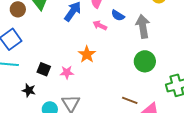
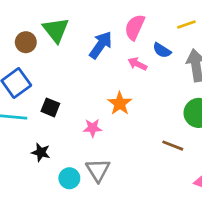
black square: (44, 69) -> (50, 107), moved
brown line: (130, 100) -> (173, 146), moved

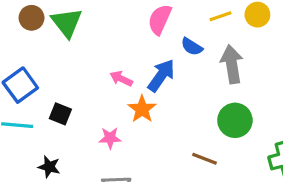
brown circle: (26, 42) -> (32, 18), moved
blue arrow: (101, 45) -> (161, 75), moved
pink arrow: (137, 64) -> (121, 79), moved

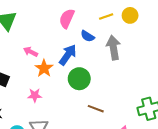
pink arrow: (121, 79) -> (30, 52), moved
orange star: (142, 109) -> (44, 68), moved
green circle: (235, 120) -> (79, 79), moved

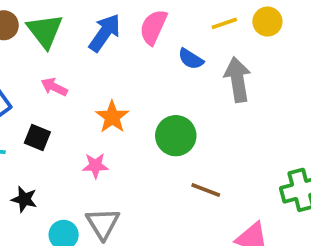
pink arrow: (30, 52) -> (54, 87), moved
blue arrow: (68, 55) -> (105, 33), moved

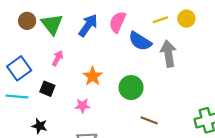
blue semicircle: (191, 59) -> (140, 41), size x1.5
pink arrow: (54, 87) -> (58, 58), turned 91

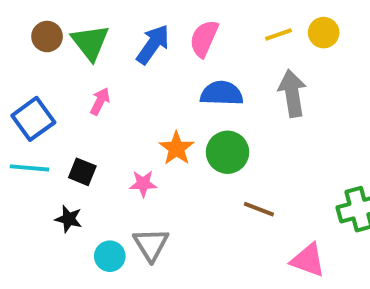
blue semicircle: (140, 41) -> (222, 93), moved, turned 150
orange star: (93, 76) -> (177, 148), moved
black square: (47, 89) -> (82, 172), moved

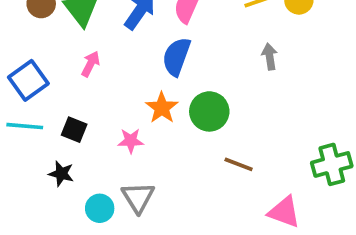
blue semicircle: (222, 93) -> (176, 57), moved, turned -72
gray arrow: (292, 93) -> (270, 57), size x0.6

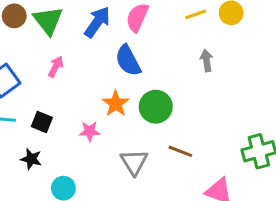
blue semicircle: (176, 57) -> (128, 61), turned -48
gray triangle: (138, 197) -> (134, 162), moved

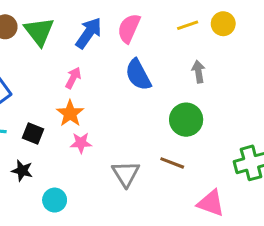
blue semicircle: (128, 61) -> (138, 75), moved
pink arrow: (56, 67) -> (73, 78), moved
orange star: (116, 104) -> (70, 113), moved
green circle: (156, 107) -> (186, 120), moved

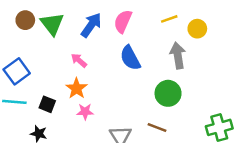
yellow circle: (223, 24) -> (197, 29), moved
gray arrow: (198, 72) -> (178, 56), size x1.5
pink arrow: (73, 78) -> (79, 60), turned -77

